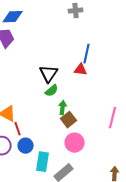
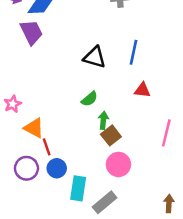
red triangle: (81, 70) -> (142, 90), moved
black triangle: (49, 74) -> (95, 57), moved, turned -48

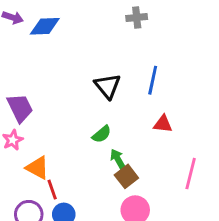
purple trapezoid: (32, 32) -> (20, 108), moved
black triangle: (95, 57) -> (107, 86), turned 35
green arrow: (103, 120) -> (118, 159), turned -36

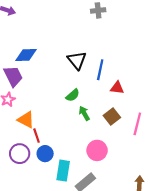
blue diamond: (45, 26) -> (26, 55), moved
blue line: (153, 80) -> (100, 70), moved
brown square: (126, 176) -> (112, 116), moved

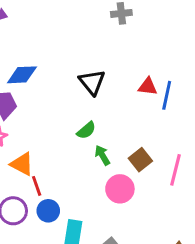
blue line: (100, 70) -> (167, 95), moved
red triangle: (117, 88) -> (148, 87), moved
pink circle: (97, 150) -> (120, 189), moved

